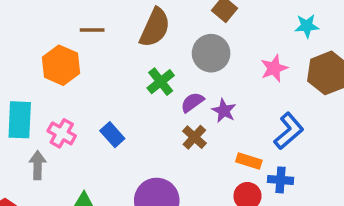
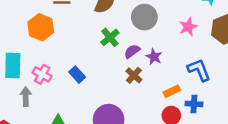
blue L-shape: (289, 131) -> (199, 70), turned -70
orange rectangle: (249, 161) -> (172, 91), turned -42

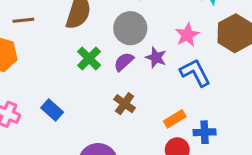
purple semicircle: (132, 51) -> (124, 62), moved
purple star: (154, 57) -> (156, 58), moved
blue L-shape: (199, 70) -> (195, 73), moved

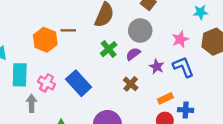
brown line: (23, 20) -> (68, 30), moved
purple star: (156, 58) -> (157, 67), moved
blue rectangle: (52, 110) -> (79, 83), size x1.6

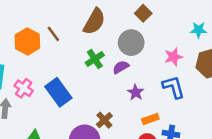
brown line: (68, 30) -> (53, 34), turned 48
purple star: (157, 67) -> (136, 92), moved
brown cross: (131, 84) -> (104, 120), moved

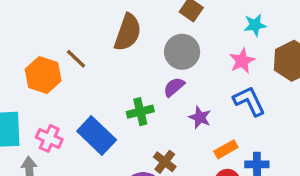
cyan star: (199, 30) -> (255, 25), moved
green cross: (95, 59) -> (140, 112), moved, turned 30

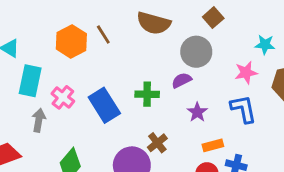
brown semicircle: (128, 32) -> (154, 23), turned 72

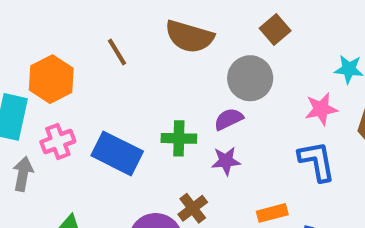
orange hexagon: (71, 41) -> (51, 79), moved
pink cross: (63, 97) -> (58, 142), turned 30
blue rectangle: (104, 105) -> (117, 153), turned -32
purple star: (197, 112) -> (226, 161), moved, turned 30

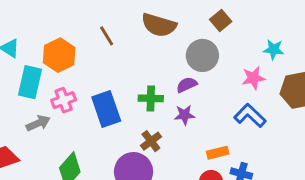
blue rectangle: (117, 153) -> (106, 109), turned 44
blue L-shape: (317, 161) -> (250, 116), turned -36
gray arrow: (23, 174) -> (38, 123), turned 55
brown cross: (193, 208) -> (151, 141), moved

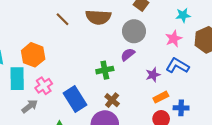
brown line: (107, 36) -> (62, 19), moved
blue rectangle: (106, 109) -> (75, 99), moved
purple star: (184, 115) -> (153, 75), moved

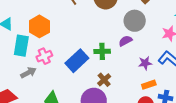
blue rectangle: (75, 99) -> (77, 61), moved, turned 70

